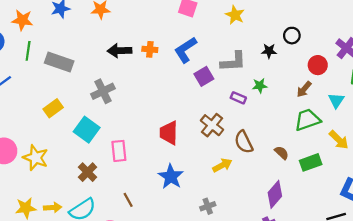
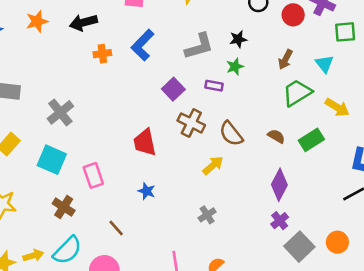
black arrow: (120, 51) -> (83, 22), moved
black star: (269, 51) -> (238, 39), moved
red circle: (318, 65) -> (293, 15), moved
purple square: (204, 76) -> (173, 89), moved
blue star: (171, 177) -> (147, 191), moved, size x0.6

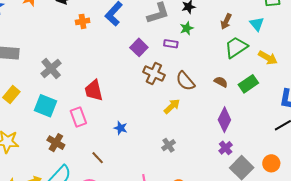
red trapezoid: (145, 142) -> (94, 90), moved

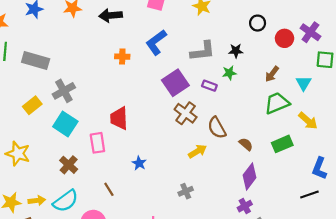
orange cross: (83, 21) -> (122, 57), moved
purple square: (139, 47) -> (175, 83), size x1.4
gray cross: (51, 68) -> (64, 91), moved
brown semicircle: (221, 82) -> (246, 144), moved

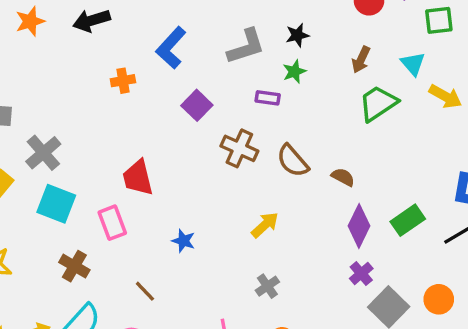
purple square: (175, 83) -> (197, 105), moved, size x0.7
yellow arrow: (308, 121) -> (445, 96), moved
green rectangle: (282, 144) -> (408, 220), moved
yellow arrow: (197, 151) -> (265, 225), moved
gray cross: (186, 191) -> (267, 286), moved

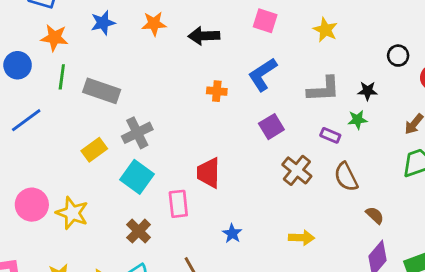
brown semicircle: (293, 161) -> (346, 177), moved
yellow arrow: (265, 225) -> (301, 238), turned 30

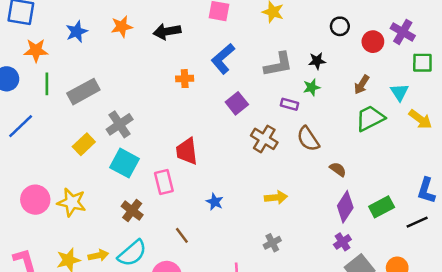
gray rectangle: (102, 91) -> (83, 92), turned -40

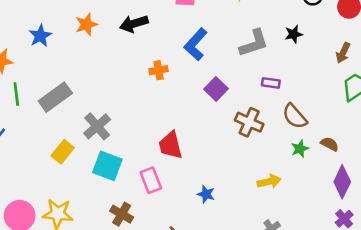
green star: (312, 87) -> (300, 149), moved

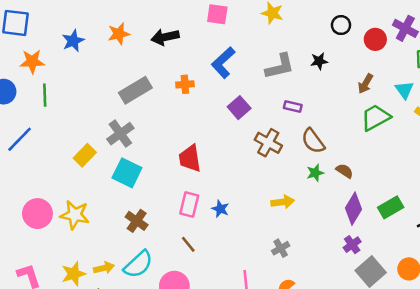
gray rectangle: (55, 97) -> (135, 90), moved
pink rectangle: (151, 180) -> (189, 204), moved, turned 30

